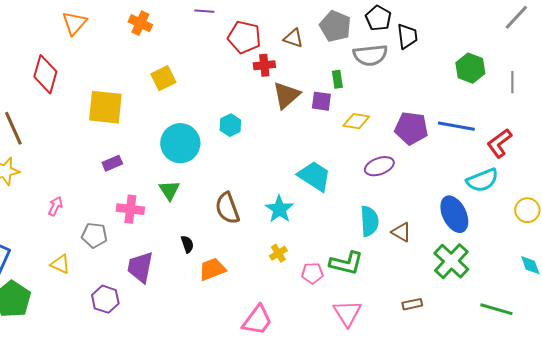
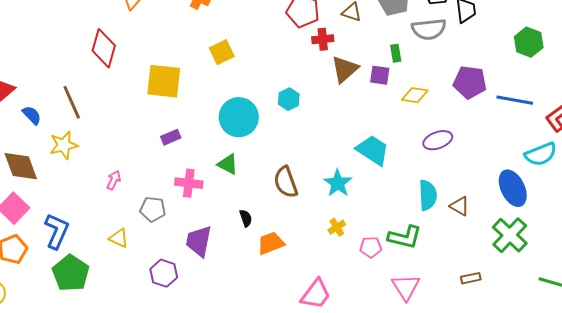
purple pentagon: (411, 128) -> (470, 82), moved
green triangle: (169, 190) -> (228, 164), turned -30

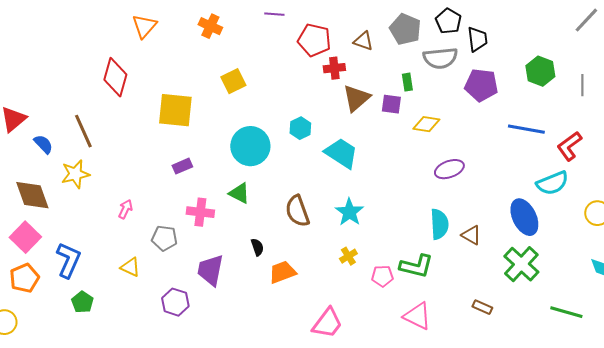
purple pentagon: (470, 82) -> (481, 85), moved
cyan trapezoid: (373, 150) -> (341, 153), moved
green pentagon: (71, 273) -> (82, 302), size x0.6
brown rectangle: (471, 278) -> (482, 307), turned 36
pink triangle: (406, 287) -> (417, 316), turned -32

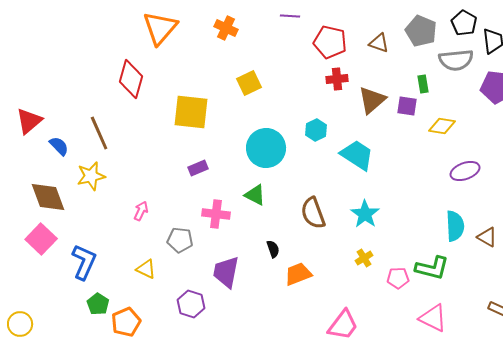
orange triangle: (144, 26) -> (160, 28), size x1.4
red cross: (334, 68) -> (337, 79), moved
orange pentagon: (24, 278) -> (126, 322), moved

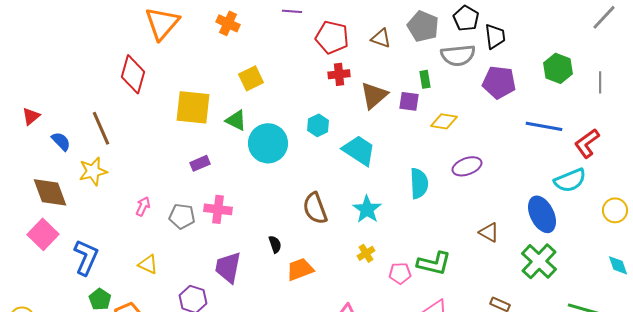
red triangle: (29, 121) -> (31, 116), size x0.7
green triangle: (255, 195) -> (236, 120), moved
cyan semicircle: (455, 226) -> (419, 183), moved
gray pentagon: (180, 240) -> (182, 216), moved

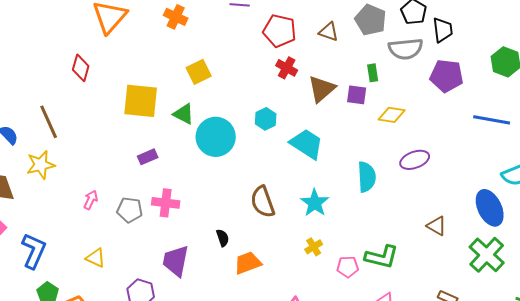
red diamond: (133, 74) -> (81, 68), size x0.7
red cross: (339, 74) -> (287, 68), turned 35

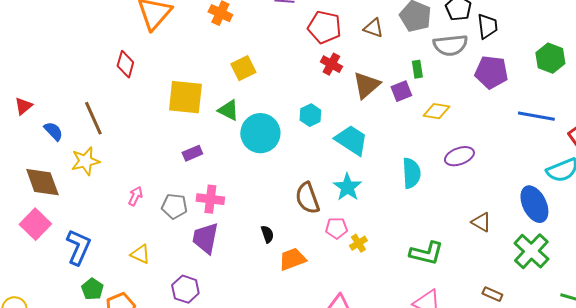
purple square: (357, 95) -> (401, 91), turned -30
cyan star: (315, 203) -> (347, 187), moved
purple trapezoid: (176, 261) -> (205, 238), moved
pink pentagon: (348, 267) -> (336, 228), moved

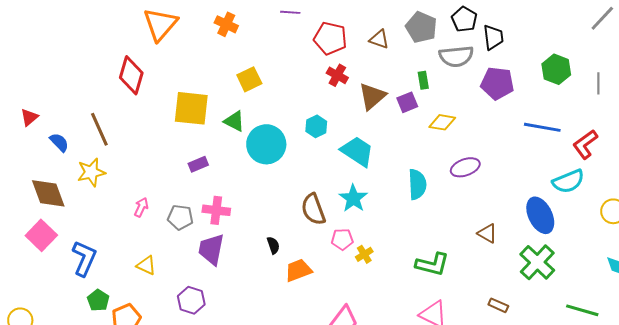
red diamond: (125, 64) -> (131, 75), size x1.4

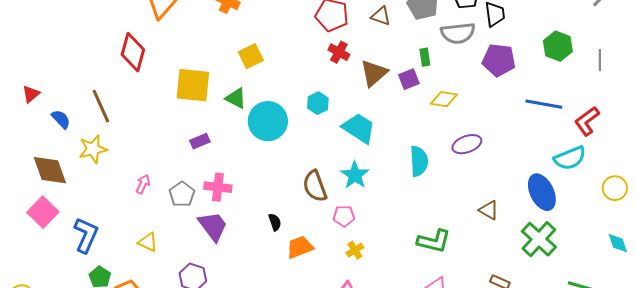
gray pentagon: (180, 217) -> (182, 194), turned 30
purple trapezoid: (211, 249) -> (213, 226), turned 132
yellow cross: (364, 254) -> (355, 250), moved

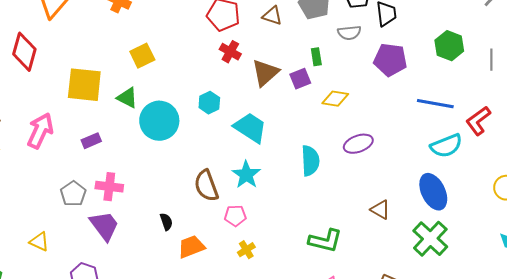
gray semicircle: (458, 33) -> (349, 33), size x0.7
cyan semicircle: (570, 158) -> (446, 146), moved
pink arrow: (143, 184) -> (40, 131), moved, size x1.8

